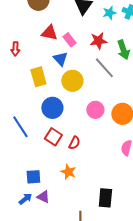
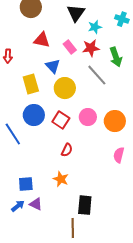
cyan star: (109, 13) -> (95, 27), moved
pink rectangle: (69, 40) -> (70, 47), moved
blue circle: (52, 108) -> (34, 115), moved
red square: (53, 137) -> (61, 120), moved
black rectangle: (105, 198) -> (85, 205), moved

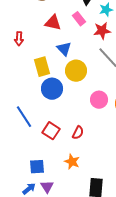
pink rectangle: (70, 47) -> (79, 19), moved
blue circle: (34, 115) -> (52, 89), moved
red square: (61, 120) -> (51, 131), moved
purple triangle: (36, 204) -> (47, 187), turned 32

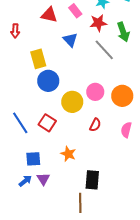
blue triangle: (64, 49) -> (70, 40), moved
yellow circle: (76, 71) -> (72, 102), moved
blue line: (24, 117) -> (20, 123), moved
red semicircle: (78, 133) -> (95, 125), moved

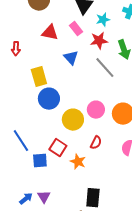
red square: (47, 123) -> (58, 148), moved
orange star: (68, 154) -> (78, 162), moved
blue square: (33, 159) -> (40, 161), moved

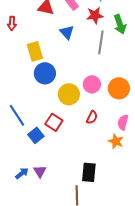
gray line: (105, 68) -> (101, 42), turned 50
blue square: (40, 161) -> (36, 135), turned -35
orange star: (78, 162) -> (116, 141), moved

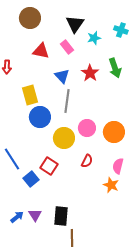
red star: (95, 15) -> (90, 73), moved, turned -30
gray line: (101, 42) -> (67, 101), moved
black rectangle: (89, 172) -> (61, 216), moved

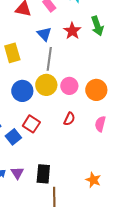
blue circle: (40, 117) -> (22, 91), moved
yellow circle: (64, 138) -> (46, 85), moved
orange star: (111, 185) -> (93, 180), moved

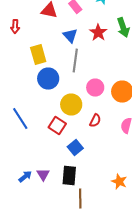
yellow circle: (46, 85) -> (71, 104), moved
blue circle: (22, 91) -> (48, 78), moved
blue square: (13, 137) -> (75, 148), moved

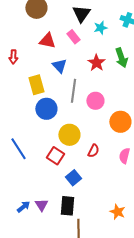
blue triangle: (70, 36) -> (59, 66), moved
pink circle: (95, 88) -> (95, 101), moved

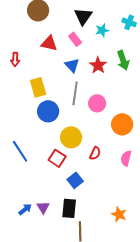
blue triangle: (59, 66) -> (72, 65), moved

